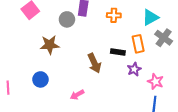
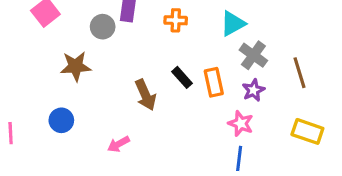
orange rectangle: (138, 44) -> (214, 82), moved
black rectangle: (118, 52) -> (182, 77), turned 40
purple star: (134, 69) -> (253, 90), moved

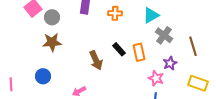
gray circle: (103, 27) -> (52, 17), moved
purple star: (253, 90) -> (170, 63), moved

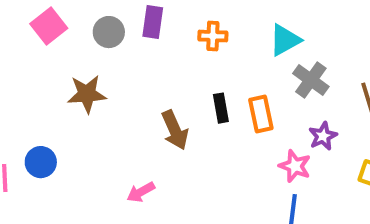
gray circle: (52, 17) -> (109, 32), moved
black rectangle: (119, 49) -> (221, 108), turned 32
blue circle: (43, 76) -> (41, 162), moved

